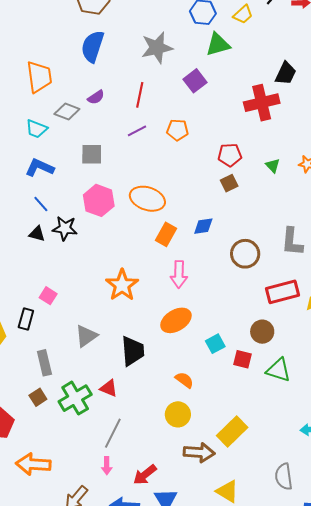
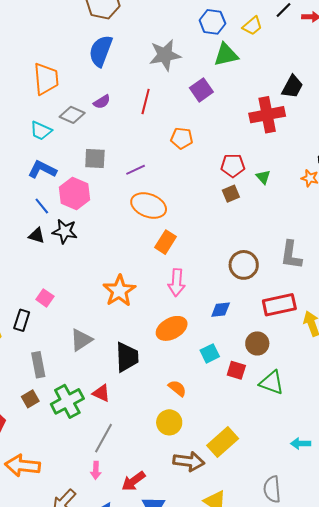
purple line: (137, 131) -> (136, 170), moved
green triangle: (273, 166) -> (263, 177), moved
pink hexagon: (99, 200) -> (75, 193), moved
blue diamond: (203, 226) -> (221, 310), moved

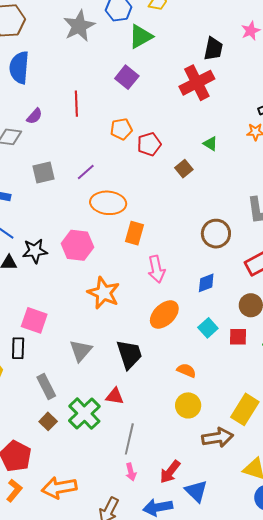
gray star: (165, 55) -> (79, 26), moved
red pentagon: (233, 166) -> (149, 144), moved
pink hexagon: (75, 193) -> (77, 245), moved
pink square: (45, 298) -> (34, 320), size x1.5

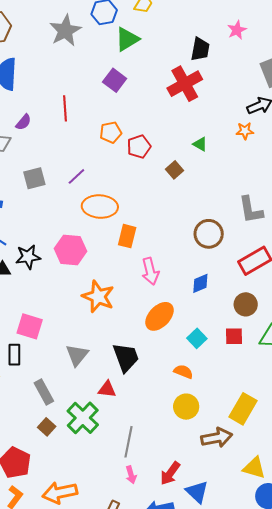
cyan square: (208, 328) -> (197, 338), moved
red triangle: (115, 396) -> (107, 389), moved

